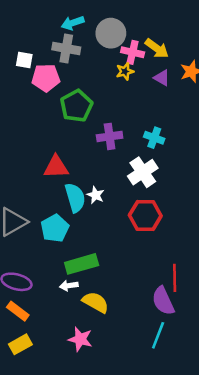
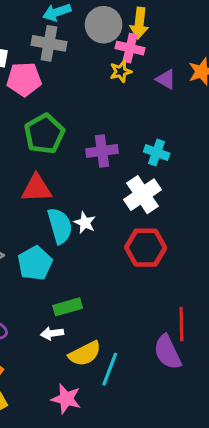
yellow arrow: (157, 48) -> (139, 23), moved, turned 60
green pentagon: (76, 106) -> (44, 134), moved
green rectangle: (82, 264) -> (68, 307), size x0.7
yellow semicircle: (96, 302) -> (85, 354), turned 124
cyan line: (158, 335) -> (110, 369), moved

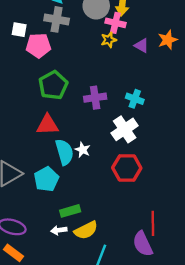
yellow semicircle: (85, 354) -> (86, 230), moved

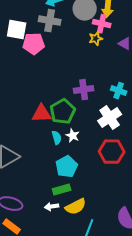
white square: (19, 30) -> (17, 30), size x1.5
green pentagon: (53, 85) -> (63, 112), moved
cyan semicircle: (64, 152) -> (57, 138), size x0.6
cyan pentagon: (46, 179) -> (67, 167), moved

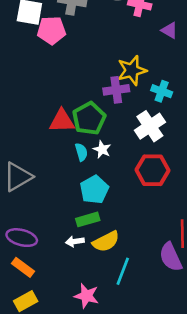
yellow star: (96, 39) -> (132, 70), moved, size x1.6

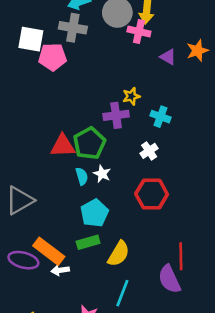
yellow star: (132, 70) -> (131, 96), size x0.6
white cross: (150, 126) -> (149, 151), size x0.6
white arrow: (75, 241) -> (60, 270), moved
yellow semicircle: (106, 241) -> (119, 254), moved, turned -32
orange rectangle: (23, 267) -> (49, 251), moved, size x1.4

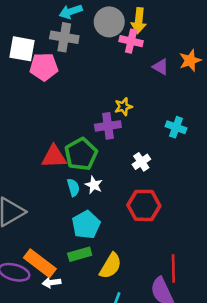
cyan cross: (161, 117) -> (176, 127), moved

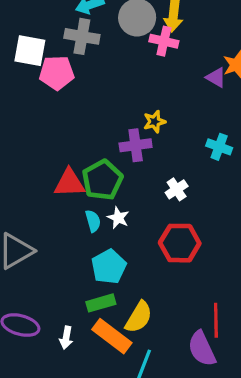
purple triangle: (161, 67) -> (216, 77), moved
orange rectangle: (40, 263) -> (112, 336), moved
white arrow: (51, 283) -> (66, 338), turned -72

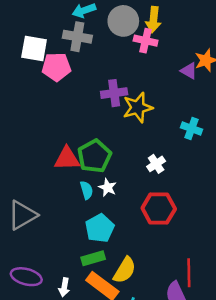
yellow star: (154, 122) -> (138, 108), size x1.6
purple cross: (136, 145) -> (114, 93), moved

